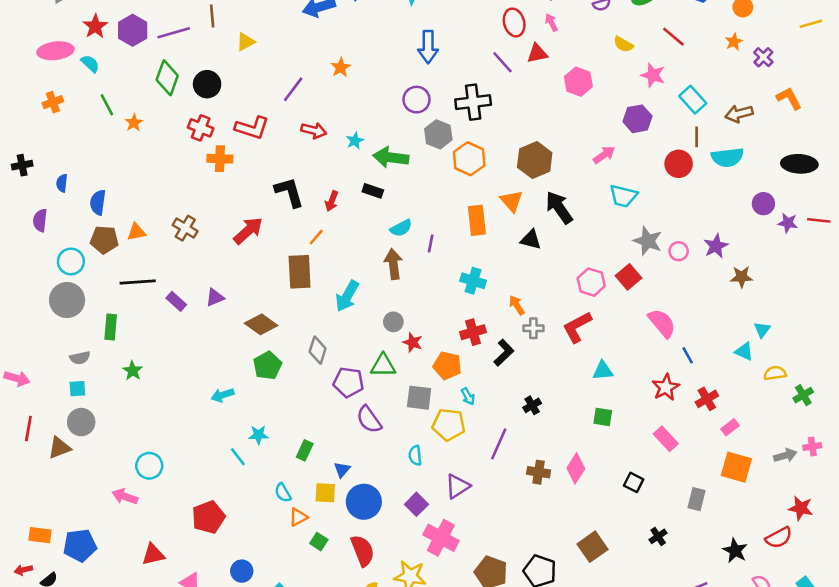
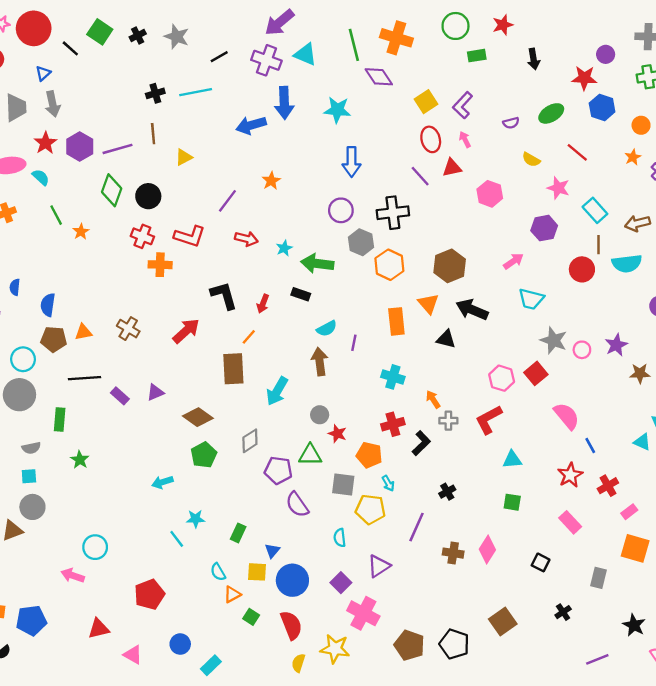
black arrow: (559, 208) -> (472, 310), turned -32
gray diamond: (318, 350) -> (250, 441), turned 40

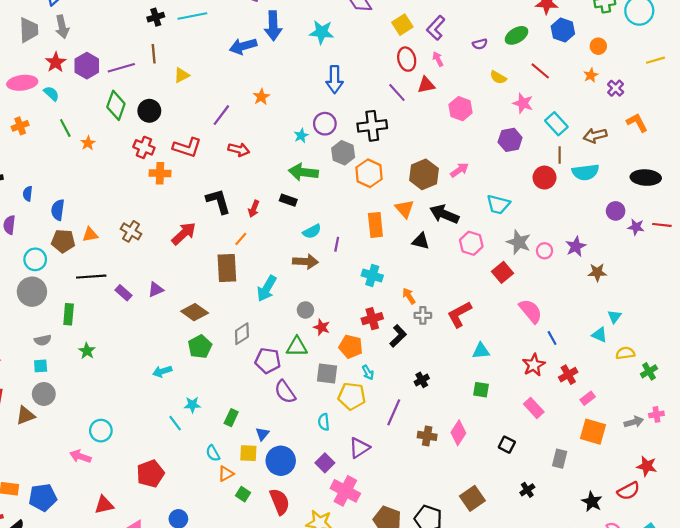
cyan star: (284, 248) -> (301, 136), moved
pink arrow: (513, 261) -> (459, 170), moved
brown arrow: (320, 362) -> (305, 262), turned 100
pink hexagon: (502, 378) -> (471, 243), moved

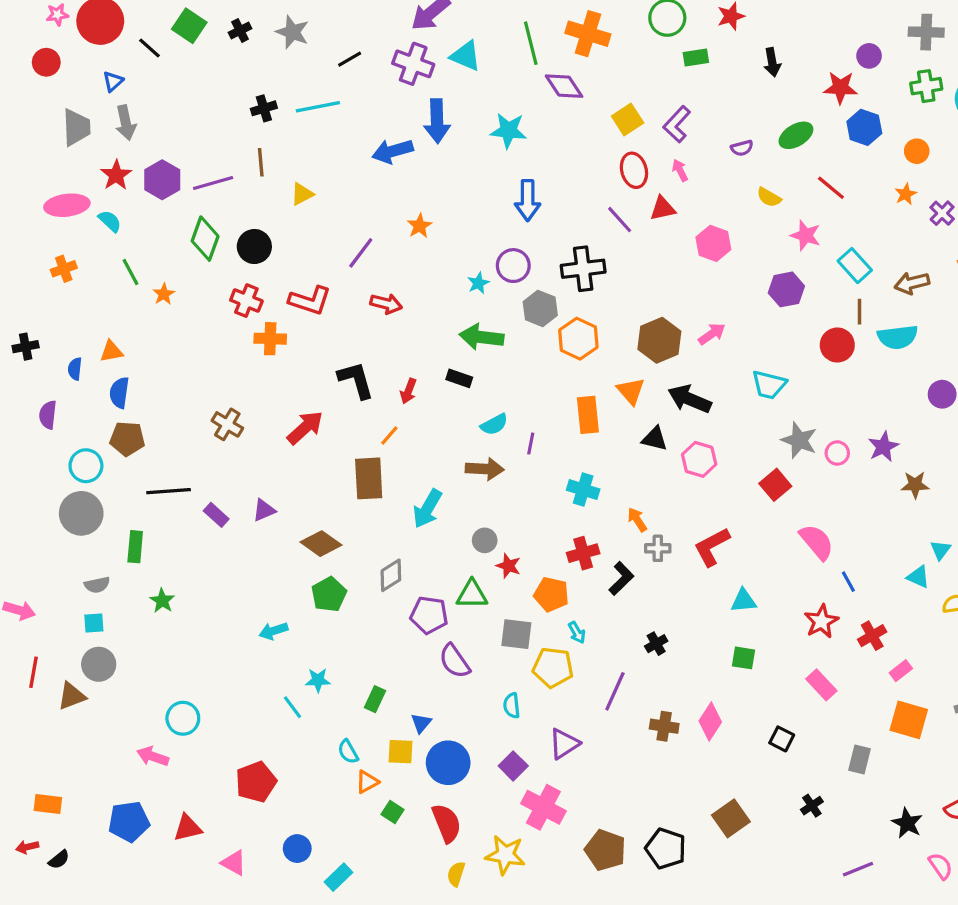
orange triangle: (90, 235) -> (111, 351), moved
pink hexagon: (471, 243) -> (699, 459), moved
blue pentagon: (43, 497) -> (129, 822), moved

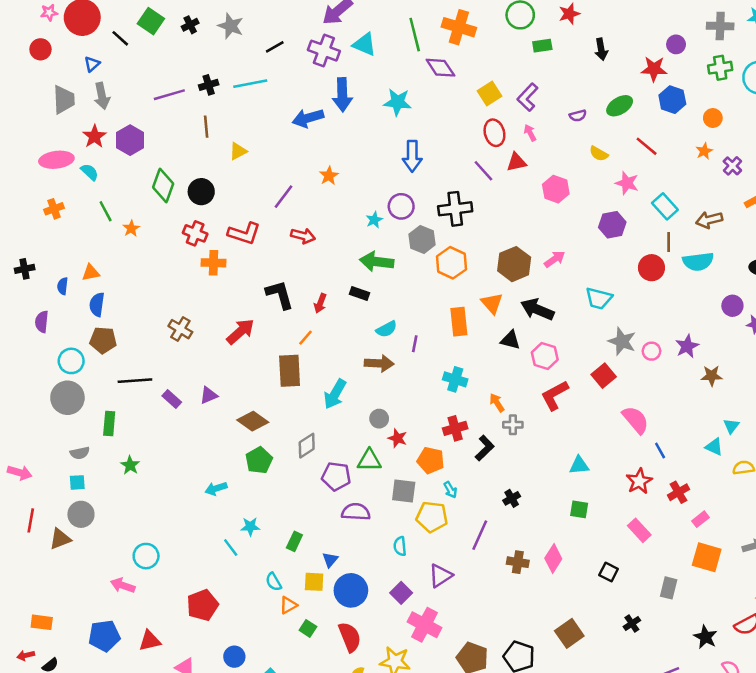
purple line: (213, 183) -> (169, 95), moved
red L-shape: (712, 547) -> (555, 395), moved
purple semicircle: (454, 661) -> (356, 512), turned 128

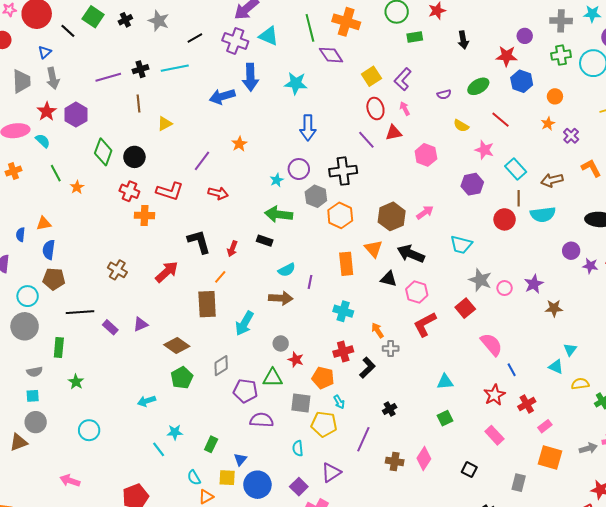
green square: (579, 509) -> (445, 418), turned -35
cyan circle: (146, 556) -> (89, 430), moved

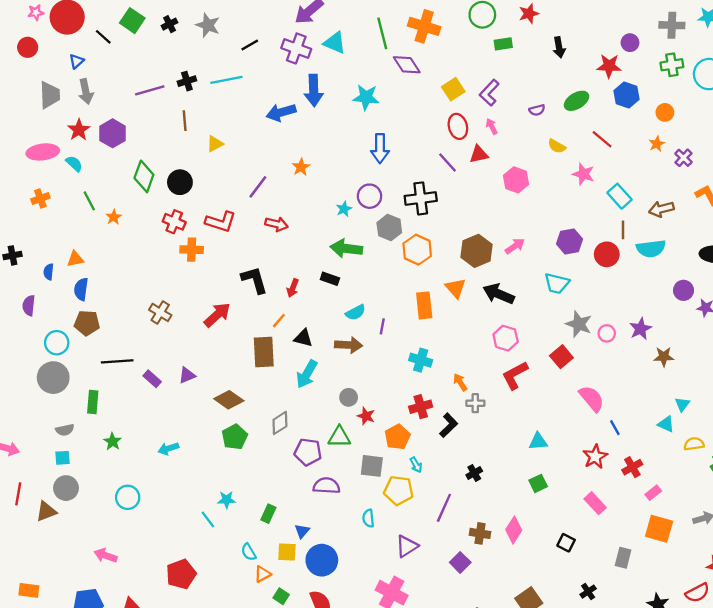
purple hexagon: (472, 184) -> (570, 242), moved
black triangle: (389, 279) -> (303, 338), moved
orange pentagon: (323, 378) -> (397, 437), turned 30
cyan arrow: (147, 401) -> (168, 449), moved
purple square: (299, 487) -> (460, 562), moved

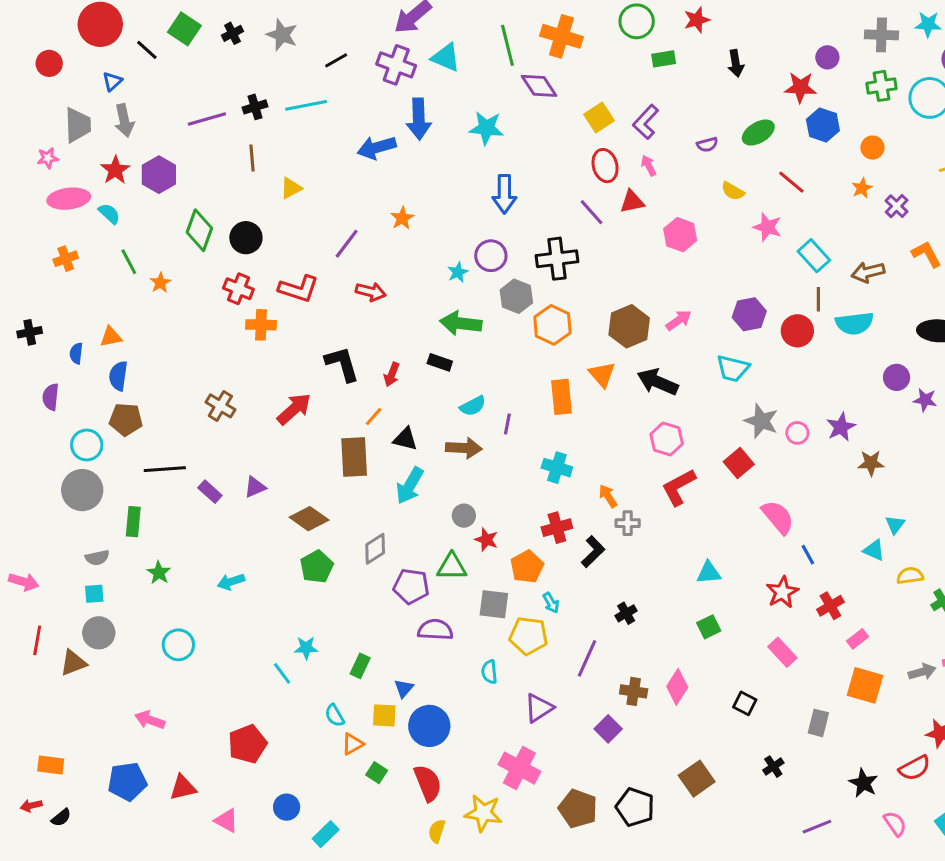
pink star: (36, 12) -> (48, 158), moved

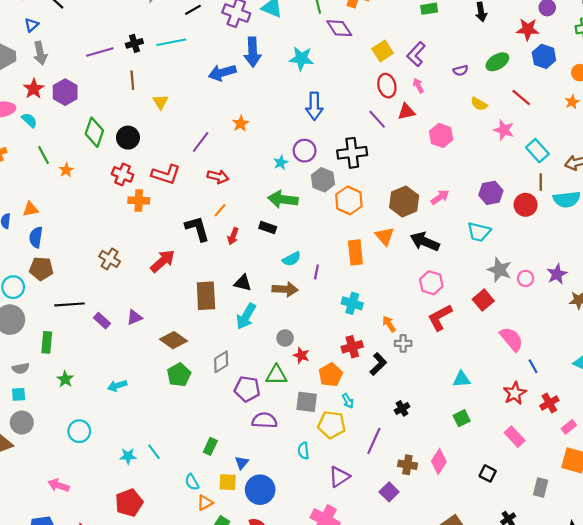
yellow triangle: (291, 188) -> (160, 102), turned -35
orange line: (374, 416) -> (220, 210), moved
cyan star: (306, 648) -> (128, 456), moved

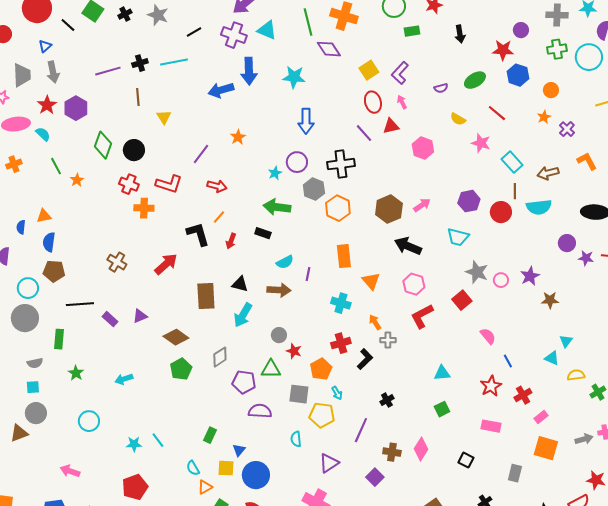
orange triangle: (385, 236) -> (371, 281), moved
pink semicircle: (511, 339) -> (488, 336), size x0.7
pink rectangle: (515, 437) -> (491, 426), turned -36

